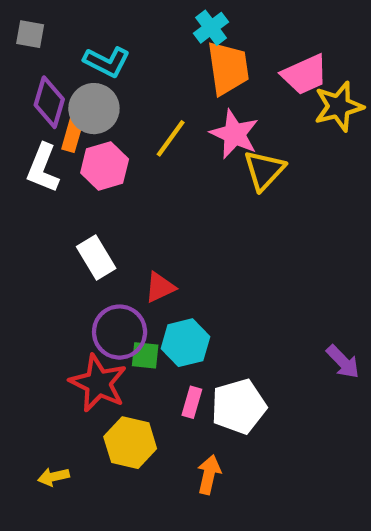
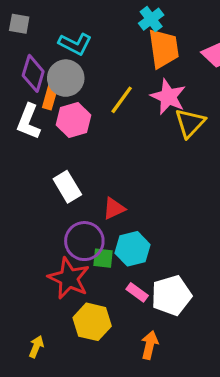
pink rectangle: (192, 402) -> (137, 292), turned -70
yellow arrow: (54, 477) -> (36, 347), turned 125

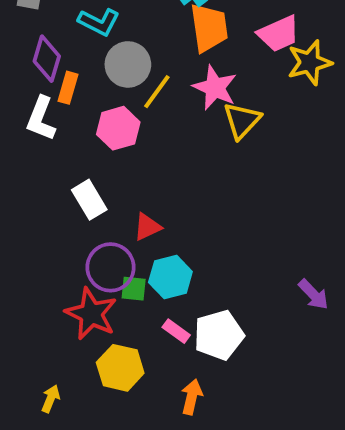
gray circle: (66, 78) -> (128, 64), moved
pink hexagon: (74, 120) -> (118, 128), moved

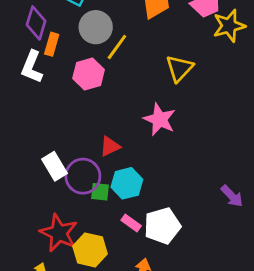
pink star: (215, 88) -> (160, 119), moved
white rectangle: (89, 200) -> (55, 166), moved
red star: (91, 314) -> (59, 233), moved

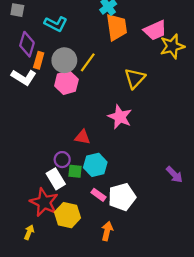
gray circle: (96, 27) -> (64, 60), moved
white L-shape: (32, 67) -> (24, 77), turned -80
red triangle: (110, 146) -> (82, 137), turned 35
white rectangle: (55, 166) -> (56, 179), moved
purple circle: (83, 176) -> (62, 160), size x0.6

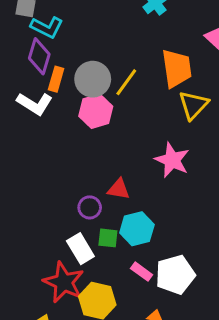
cyan L-shape: (56, 24) -> (47, 27), moved
orange trapezoid: (117, 27) -> (177, 68), moved
purple circle: (62, 160) -> (90, 207), moved

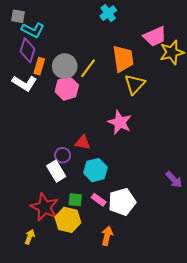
green square: (108, 238) -> (75, 200), moved
white rectangle: (80, 249) -> (56, 171), moved

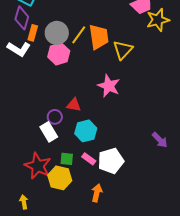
orange trapezoid: (123, 59) -> (99, 37), moved
yellow arrow: (30, 237) -> (24, 202), moved, turned -32

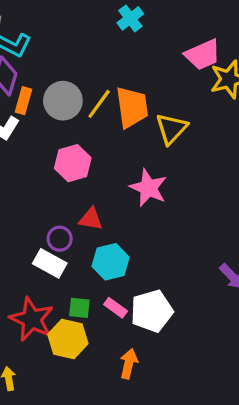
pink hexagon: (59, 54) -> (73, 163), moved
white rectangle: (49, 132) -> (50, 263), turned -30

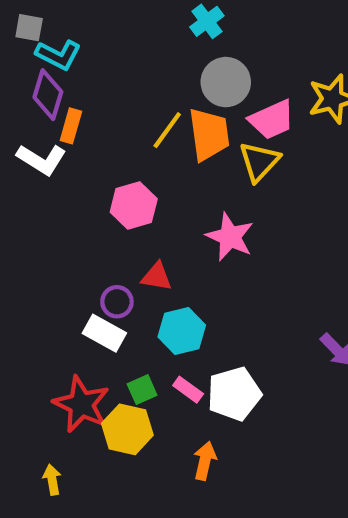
pink trapezoid: (203, 55) -> (272, 120), moved
gray circle: (63, 101) -> (226, 82), moved
green square: (79, 308) -> (142, 390), turned -30

